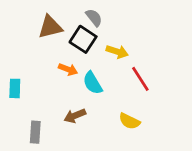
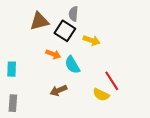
gray semicircle: (94, 18) -> (73, 14), turned -136
red line: (140, 79) -> (112, 81), moved
gray rectangle: (35, 132) -> (13, 103), moved

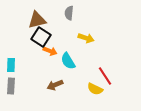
black square: (65, 31) -> (41, 37), moved
gray rectangle: (13, 103) -> (11, 86), moved

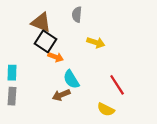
brown triangle: (37, 20) -> (41, 22), turned 36
cyan semicircle: (68, 61) -> (71, 79), moved
yellow semicircle: (95, 89) -> (106, 109), moved

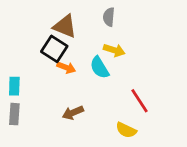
gray semicircle: (77, 15) -> (109, 17), moved
brown triangle: (41, 22) -> (65, 26), moved
cyan semicircle: (71, 79) -> (99, 68), moved

